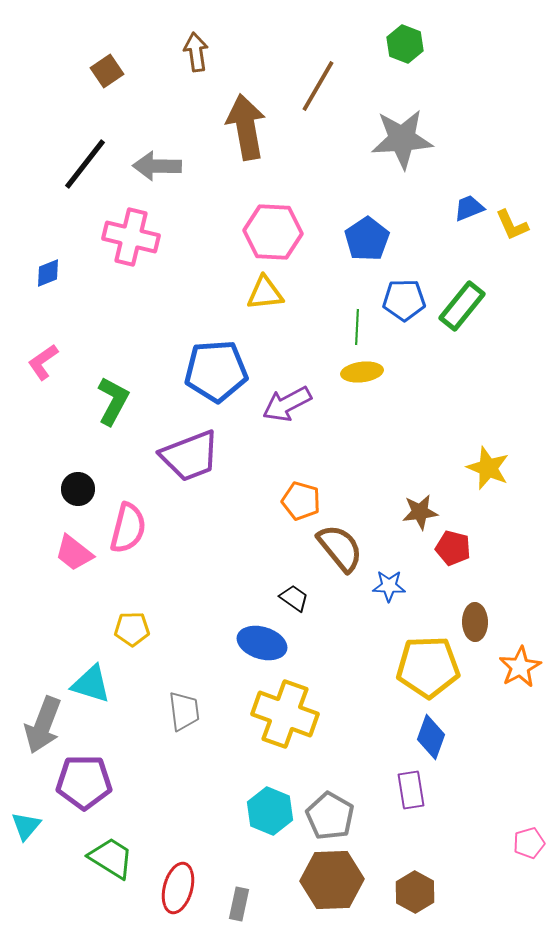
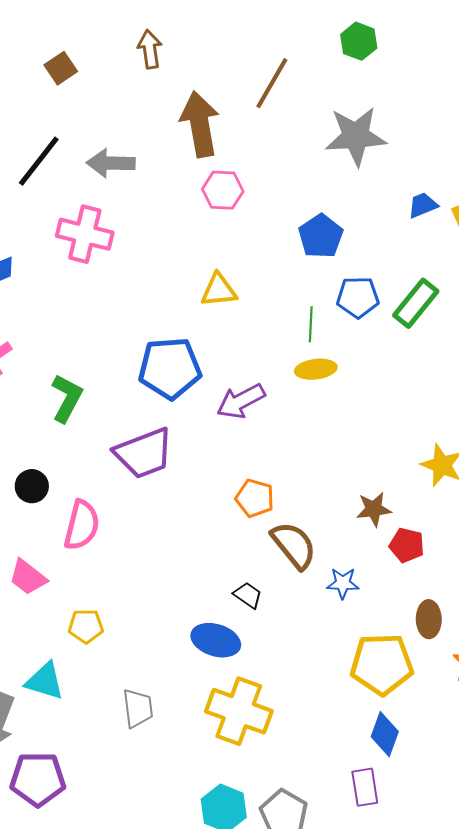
pink hexagon: (273, 232) -> (223, 190), moved, size x0.7
pink trapezoid: (74, 553) -> (28, 577), moved

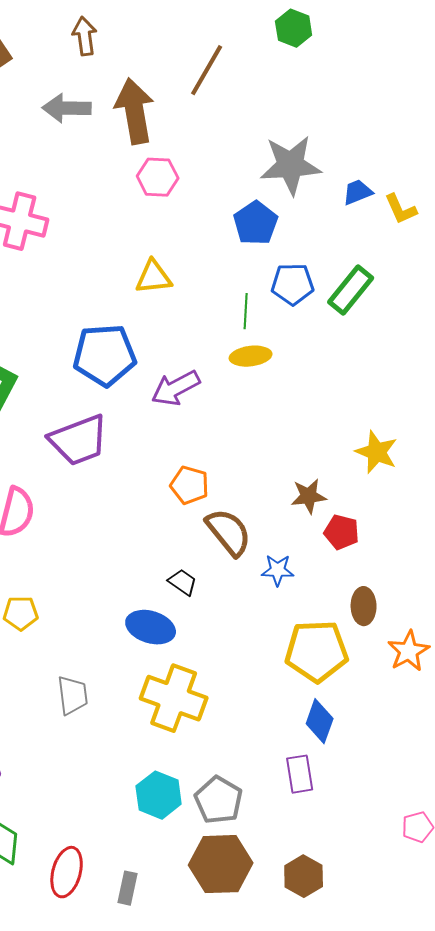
gray star: (356, 136) -> (291, 165), moved
gray arrow: (111, 163) -> (67, 108), moved

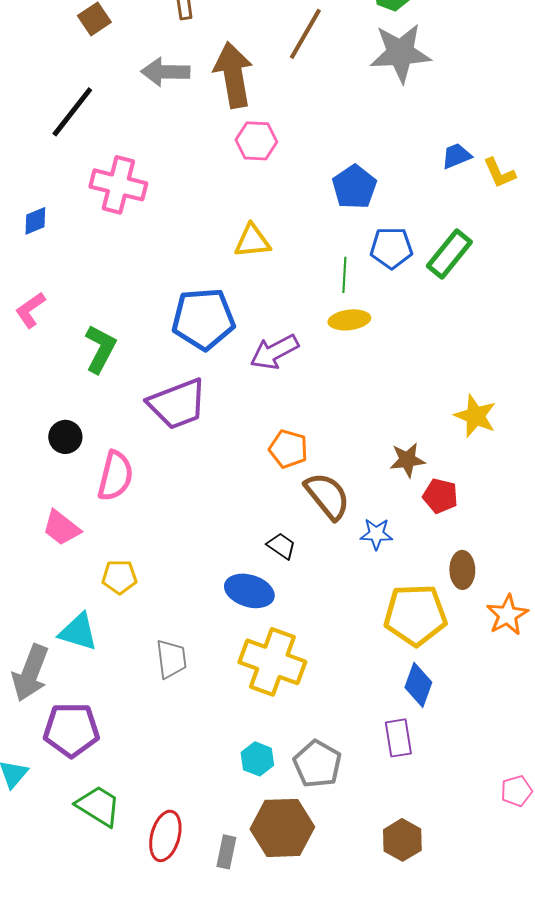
gray star: (291, 165) -> (400, 53), moved
cyan hexagon: (159, 795) -> (257, 759), size x0.7
brown hexagon: (221, 864) -> (282, 828), moved

